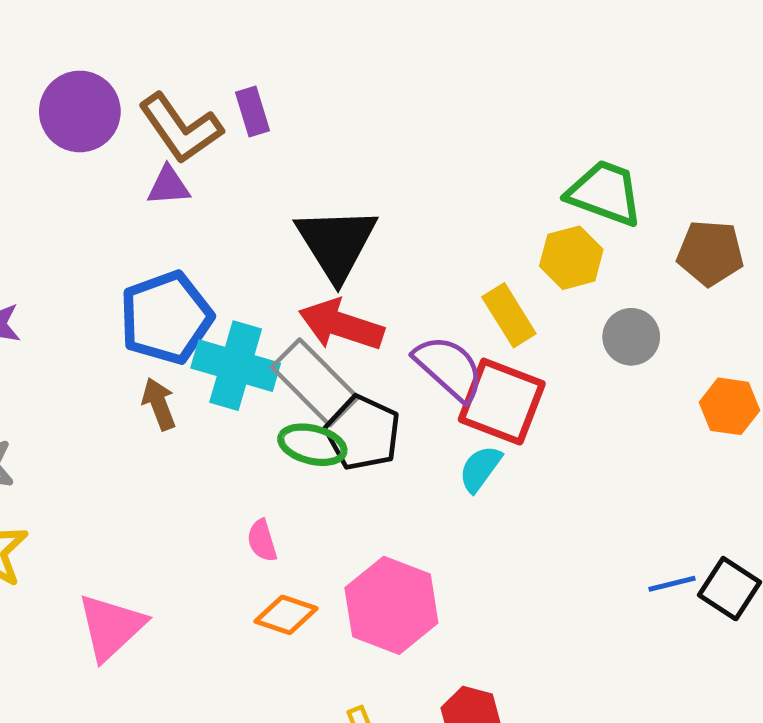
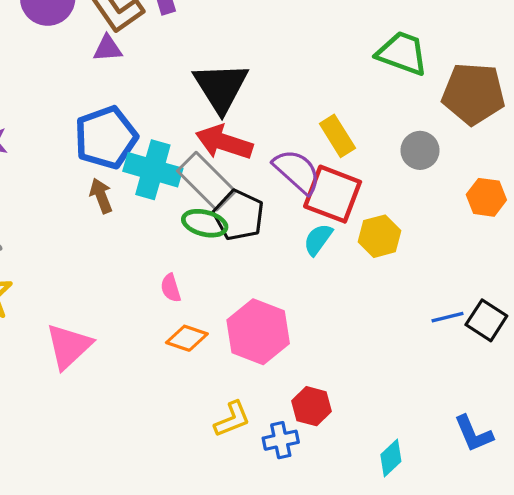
brown pentagon: (710, 253) -> (473, 94), size x1.4
yellow hexagon: (571, 258) -> (380, 236), moved

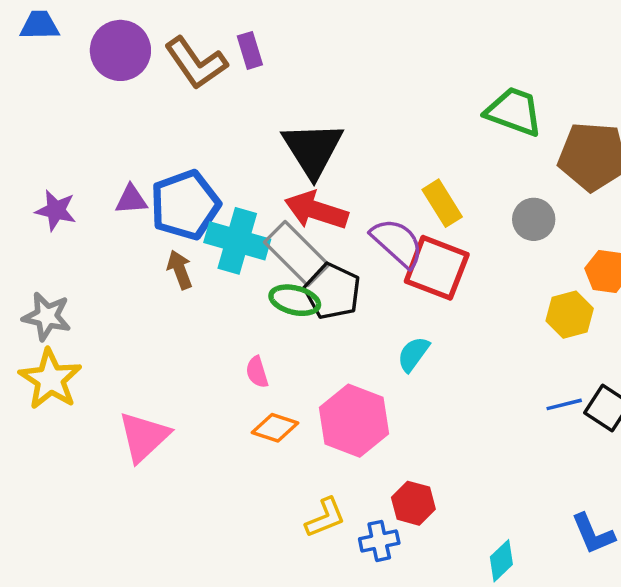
purple triangle: (108, 48) -> (131, 200), moved
yellow hexagon: (380, 236) -> (570, 315), moved
cyan semicircle: (318, 239) -> (413, 354), moved

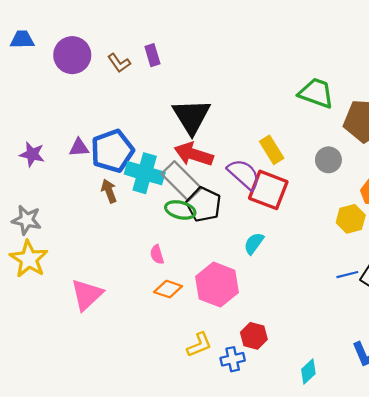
brown L-shape: (196, 63) -> (119, 63), size x0.6

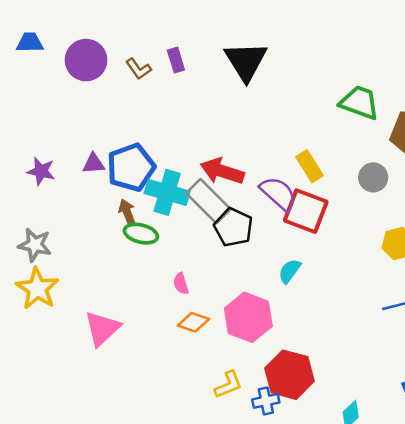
black triangle: (191, 116) -> (246, 61), moved
green ellipse: (180, 210) -> (141, 234), moved
red hexagon: (254, 336) -> (290, 375), size x1.6

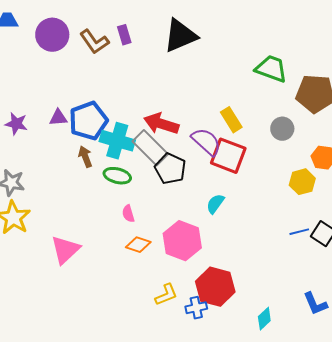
black triangle: (246, 61) -> (180, 36), turned 39
brown L-shape: (138, 69) -> (94, 42), size x1.4
green ellipse: (141, 234) -> (117, 176), moved

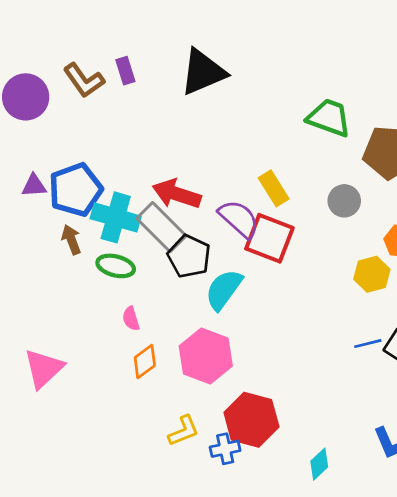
purple circle: (52, 35) -> (26, 97), moved
cyan semicircle: (215, 204) -> (224, 290), moved, size x1.5
orange diamond: (138, 245) -> (145, 362), turned -55

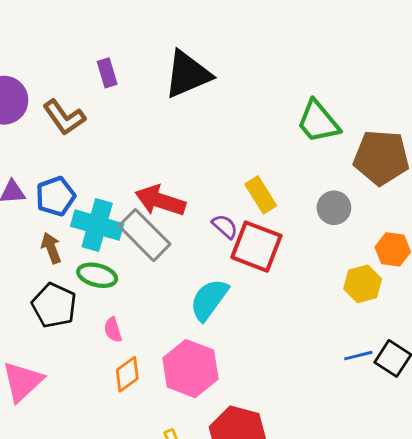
brown L-shape: (84, 80) -> (64, 117), moved
green trapezoid: (329, 118) -> (318, 122), turned -150
blue pentagon: (76, 190) -> (55, 196), size x0.7
purple semicircle: (239, 219) -> (225, 226), size x0.6
black pentagon: (189, 256) -> (54, 305), moved

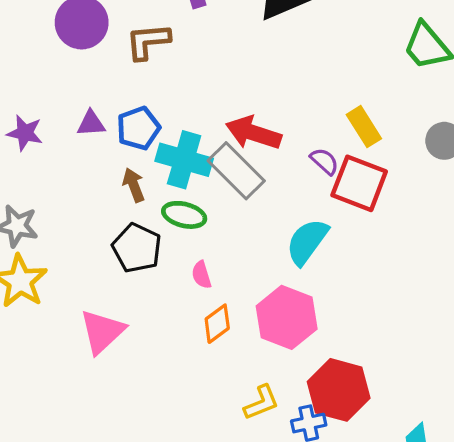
brown L-shape: (64, 117) -> (148, 41), turned 120

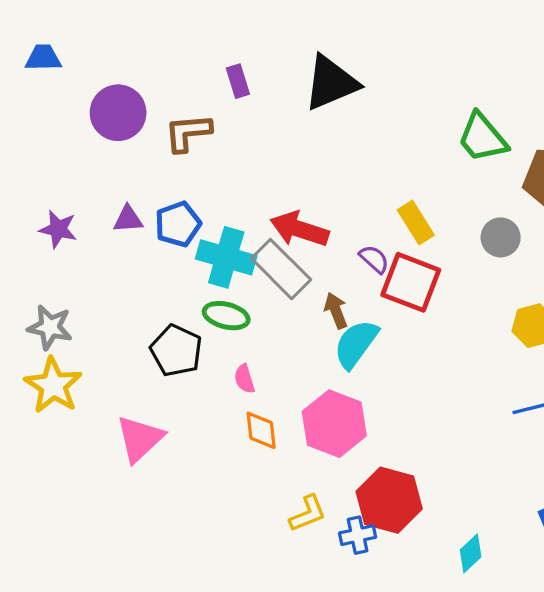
brown arrow: (134, 185) -> (336, 311), moved
orange diamond: (217, 324) -> (261, 430), turned -60

